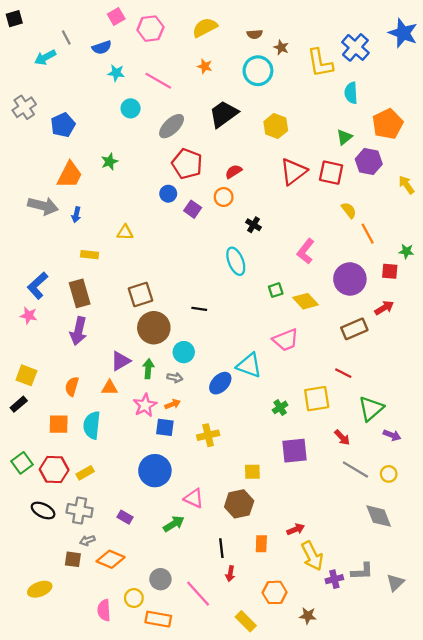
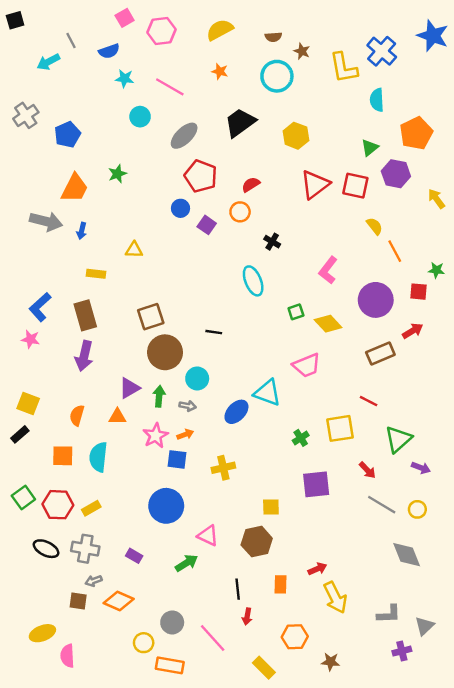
purple cross: (334, 579) -> (402, 651), moved
pink semicircle: (104, 610) -> (67, 656), moved

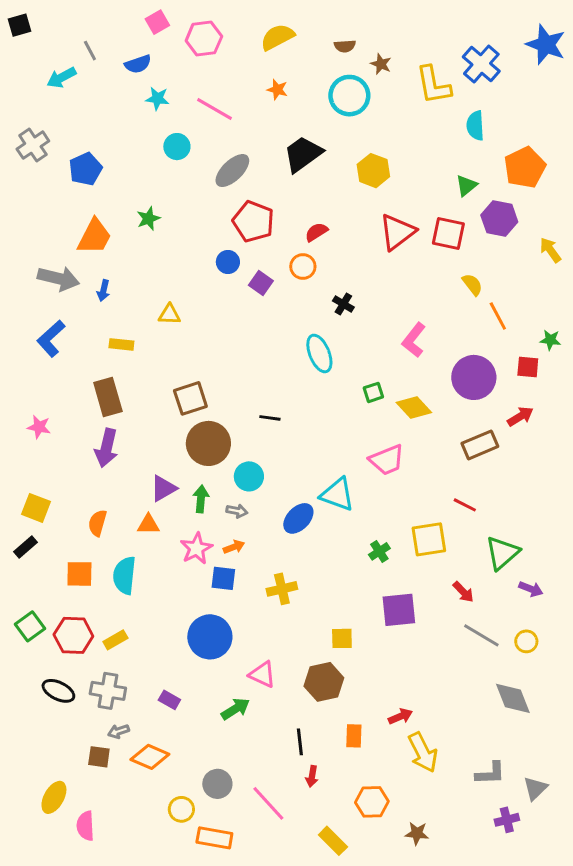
blue L-shape: (40, 307) -> (51, 338), moved
yellow ellipse: (42, 633) -> (54, 797), turned -40

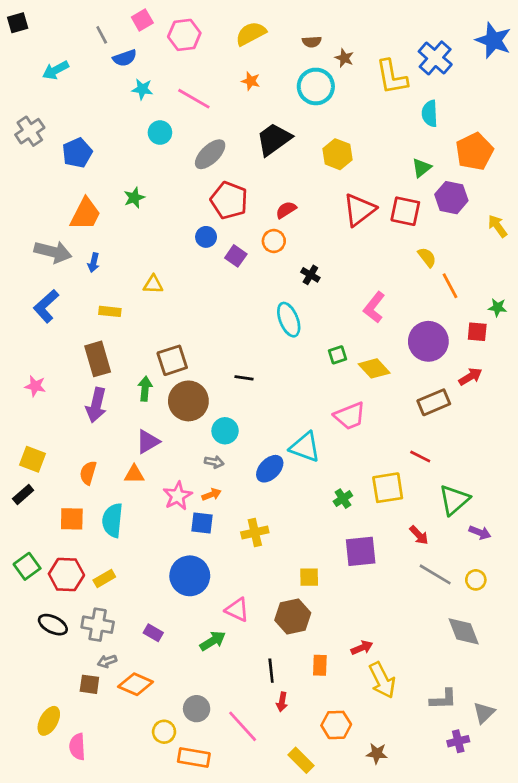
gray line: (90, 51) -> (102, 35), moved
green arrow: (201, 499) -> (145, 389), moved

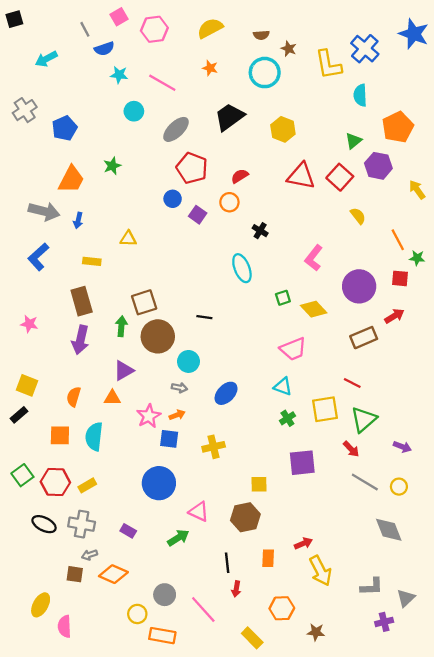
red triangle: (359, 210) -> (301, 176), turned 48
red square: (405, 211) -> (340, 177), turned 30
orange line: (450, 286) -> (398, 240), moved
cyan triangle: (305, 447) -> (283, 386), moved, size x0.7
green triangle: (454, 500) -> (364, 419), moved

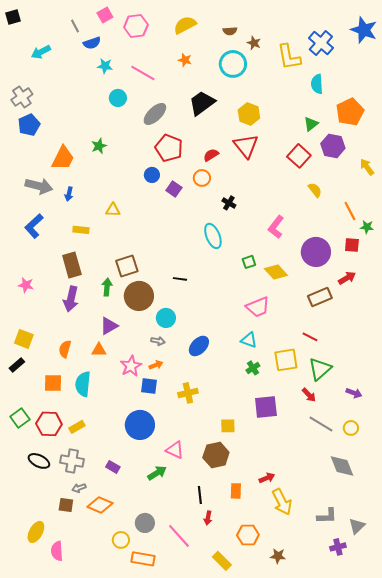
blue pentagon: (64, 128) -> (29, 125), moved
red triangle: (301, 176) -> (246, 146), moved, turned 40

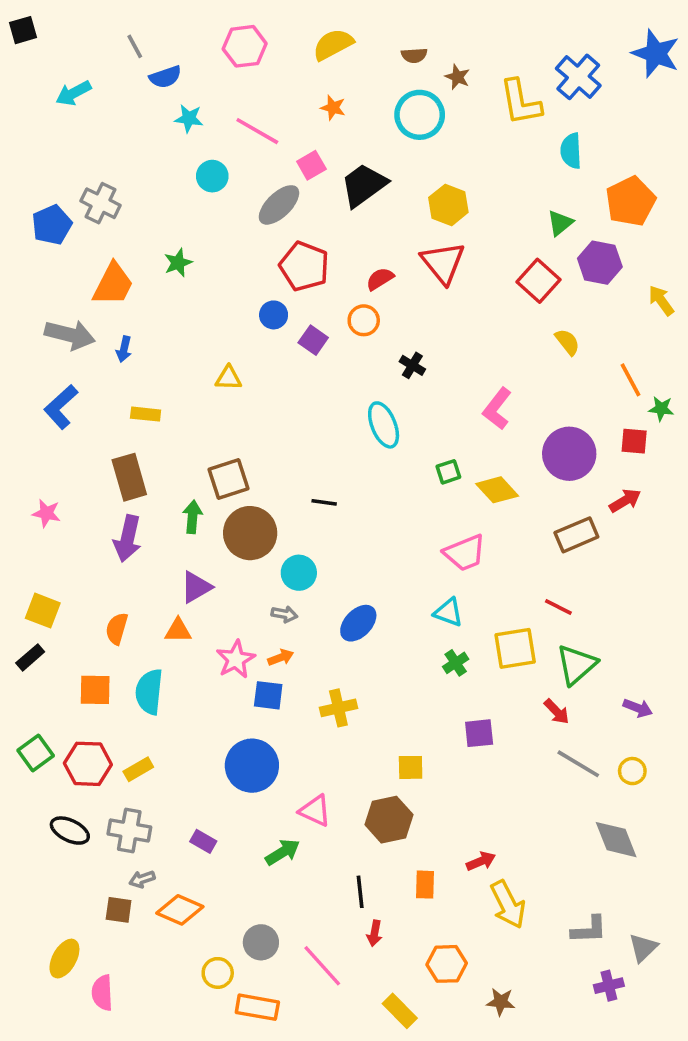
pink square: (105, 15) -> (311, 165), moved
gray cross: (22, 97) -> (100, 203), moved, turned -30
yellow triangle: (113, 210) -> (228, 378), moved
purple square: (266, 407) -> (479, 733), size x0.7

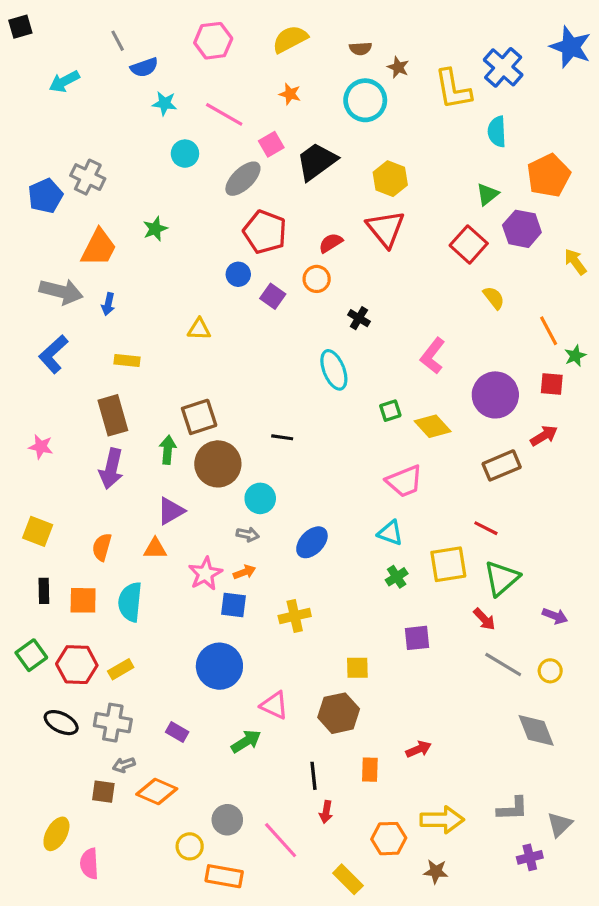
green star: (661, 409) -> (575, 356), turned -30
black rectangle: (30, 657) -> (44, 591), moved, turned -50
yellow arrow: (508, 904) -> (442, 820), moved, turned -63

